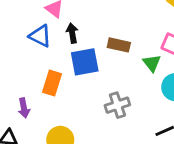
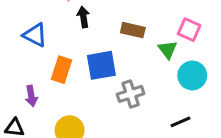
blue triangle: (40, 36) -> (35, 35), moved
blue square: (85, 62) -> (101, 65), moved

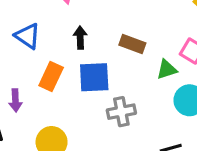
black arrow: (83, 17) -> (80, 38), moved
green triangle: (168, 50) -> (167, 69), turned 42

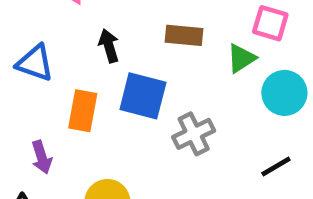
blue square: (94, 77) -> (143, 96), turned 32

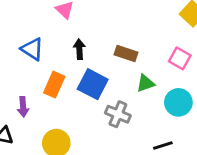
green triangle: (241, 58) -> (145, 83), moved
gray cross: (194, 134) -> (118, 114), turned 35

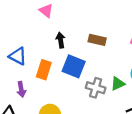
blue triangle: (32, 49) -> (18, 56), moved
green triangle: (145, 83) -> (118, 84), moved

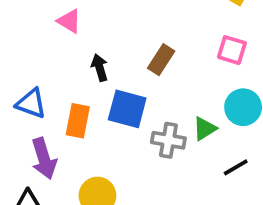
brown rectangle: (97, 40) -> (161, 60), turned -63
purple arrow: (21, 89) -> (44, 159), size x1.5

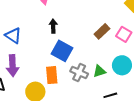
brown rectangle: (161, 60) -> (102, 31), moved
orange rectangle: (78, 121) -> (52, 75), moved, turned -30

